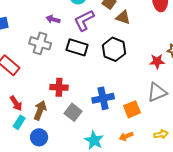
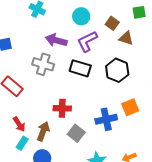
purple arrow: (53, 19) -> (56, 40), size x1.5
orange square: (132, 109) -> (130, 107), moved

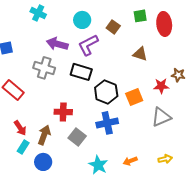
brown triangle: (126, 38) -> (140, 54), moved
black hexagon: (117, 70) -> (106, 92), moved
orange square: (130, 107) -> (134, 97), moved

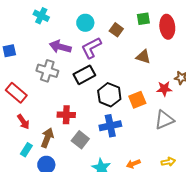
black rectangle: (81, 72) -> (84, 75), turned -45
red arrow: (20, 128) -> (23, 122), moved

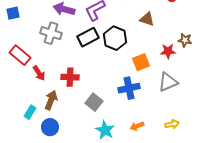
black hexagon: (109, 95) -> (115, 38), moved
red arrow: (23, 122) -> (39, 73), moved
blue cross: (110, 126) -> (129, 88), moved
gray square: (80, 140) -> (94, 102), moved

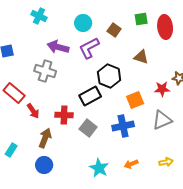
black rectangle: (88, 37) -> (90, 96), moved
gray square: (94, 102) -> (88, 128), moved
cyan rectangle: (30, 112) -> (11, 150), moved

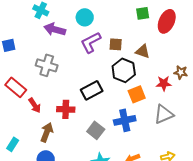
red ellipse: (165, 27) -> (167, 21), turned 30
brown square: (114, 30) -> (116, 44), moved, turned -32
purple arrow: (58, 47) -> (55, 29), moved
black hexagon: (109, 76) -> (124, 70), moved
gray square: (88, 128) -> (96, 130), moved

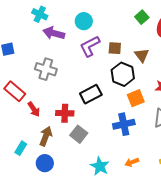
green square: (143, 13) -> (142, 17), turned -32
brown triangle: (143, 51) -> (142, 55), turned 35
gray square: (96, 130) -> (79, 134), moved
cyan rectangle: (13, 144) -> (21, 148), moved

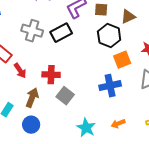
brown triangle: (142, 55) -> (128, 17), turned 42
black rectangle: (91, 94) -> (61, 33), moved

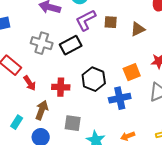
black hexagon: (109, 36) -> (94, 79), moved
gray square: (65, 96) -> (73, 123), moved, turned -30

